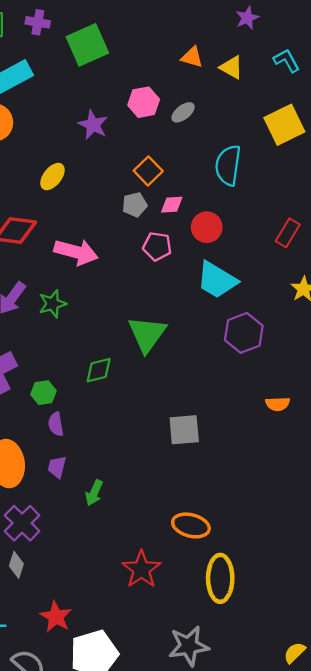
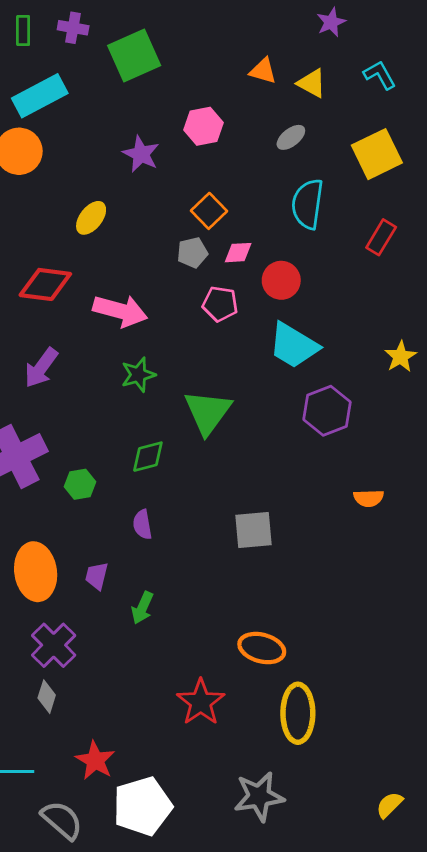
gray ellipse: (183, 112) -> (291, 137), moved
red rectangle: (288, 233) -> (381, 237), moved
green star: (52, 304) -> (138, 375), moved
purple semicircle: (56, 424) -> (142, 525), moved

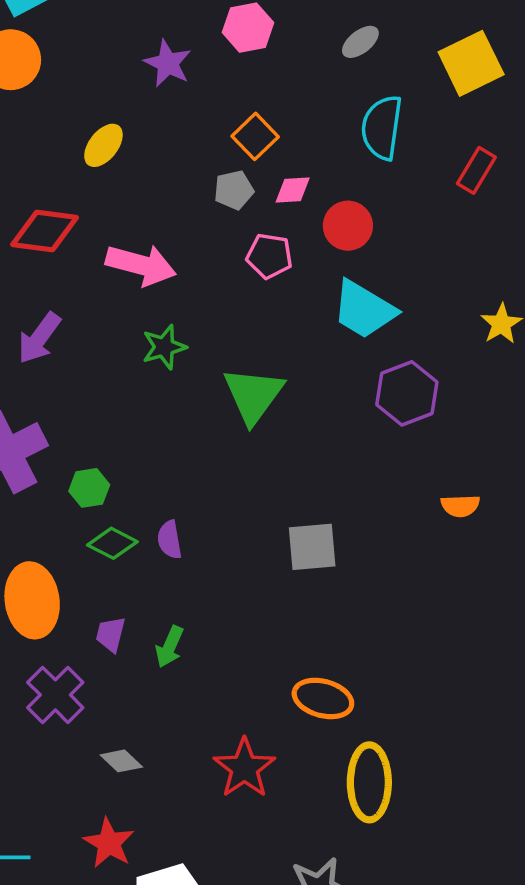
green diamond: (148, 457) -> (112, 543), moved, turned 42
purple trapezoid: (97, 576) -> (111, 634), moved
gray diamond: (47, 697) -> (121, 761), moved, turned -64

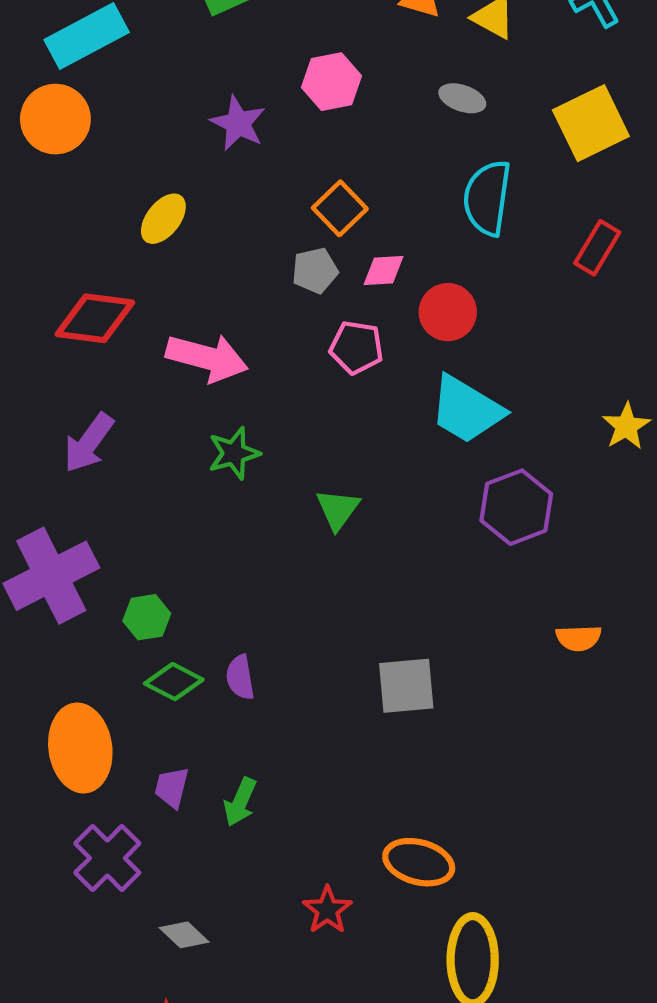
gray ellipse: (360, 42) -> (462, 98), turned 57
green triangle: (253, 395) -> (338, 509), size x0.6
red star: (244, 768) -> (327, 910), moved, size x0.7

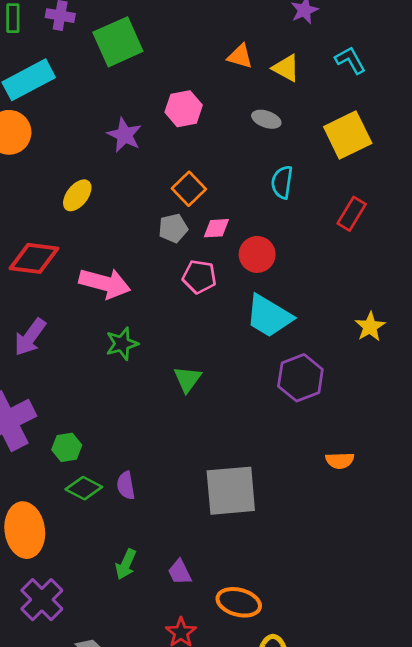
cyan semicircle: (487, 198) -> (282, 182), size x0.7
gray square: (406, 686) -> (231, 491), size x1.4
purple trapezoid: (172, 787) -> (180, 572), moved, turned -40

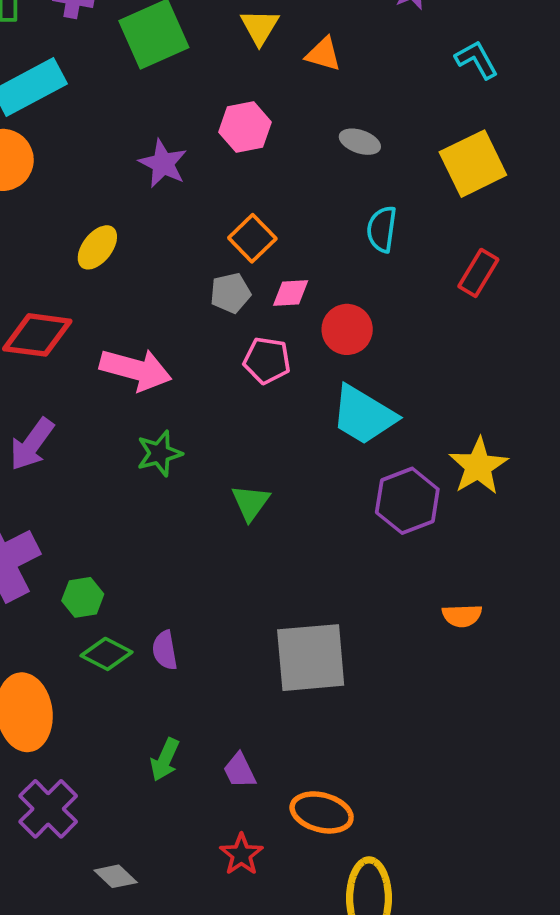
yellow triangle: (286, 68) -> (260, 27), moved, turned 32
yellow star: (370, 327) -> (478, 466), moved, size x1.4

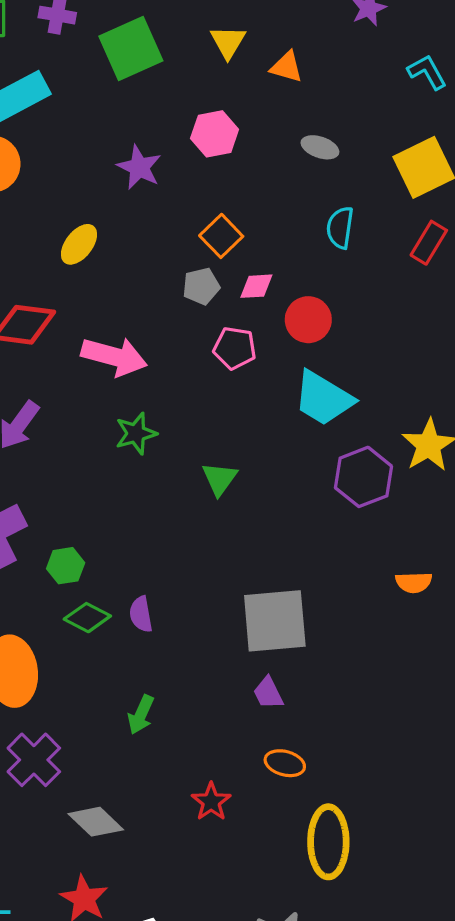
red rectangle: (478, 273) -> (429, 243), moved
purple trapezoid: (240, 771) -> (268, 693), moved
orange ellipse: (322, 812) -> (285, 763), size x0.7
gray diamond: (116, 876) -> (96, 822), size x1.4

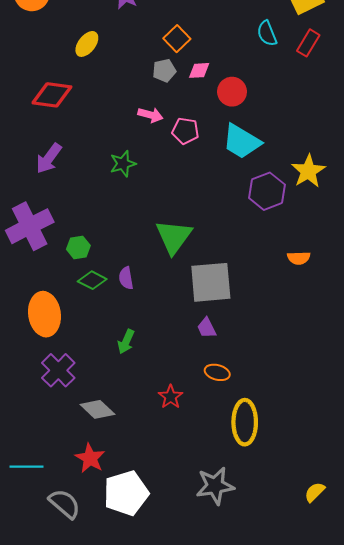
cyan semicircle: (340, 228) -> (267, 33), moved, turned -30
pink pentagon: (235, 348) -> (185, 131), moved
pink arrow: (114, 356) -> (150, 115), moved, size x0.6
green triangle: (220, 479) -> (174, 237), moved, size x1.6

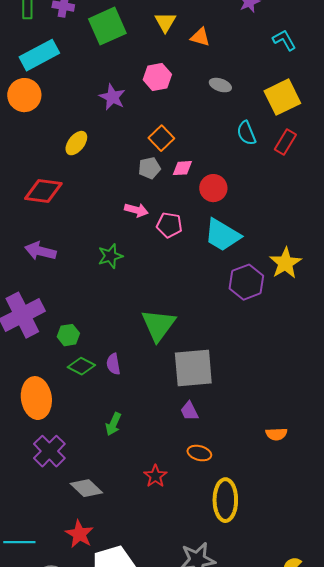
purple arrow: (49, 158) -> (40, 251), turned 68
orange semicircle: (299, 258) -> (276, 434), moved

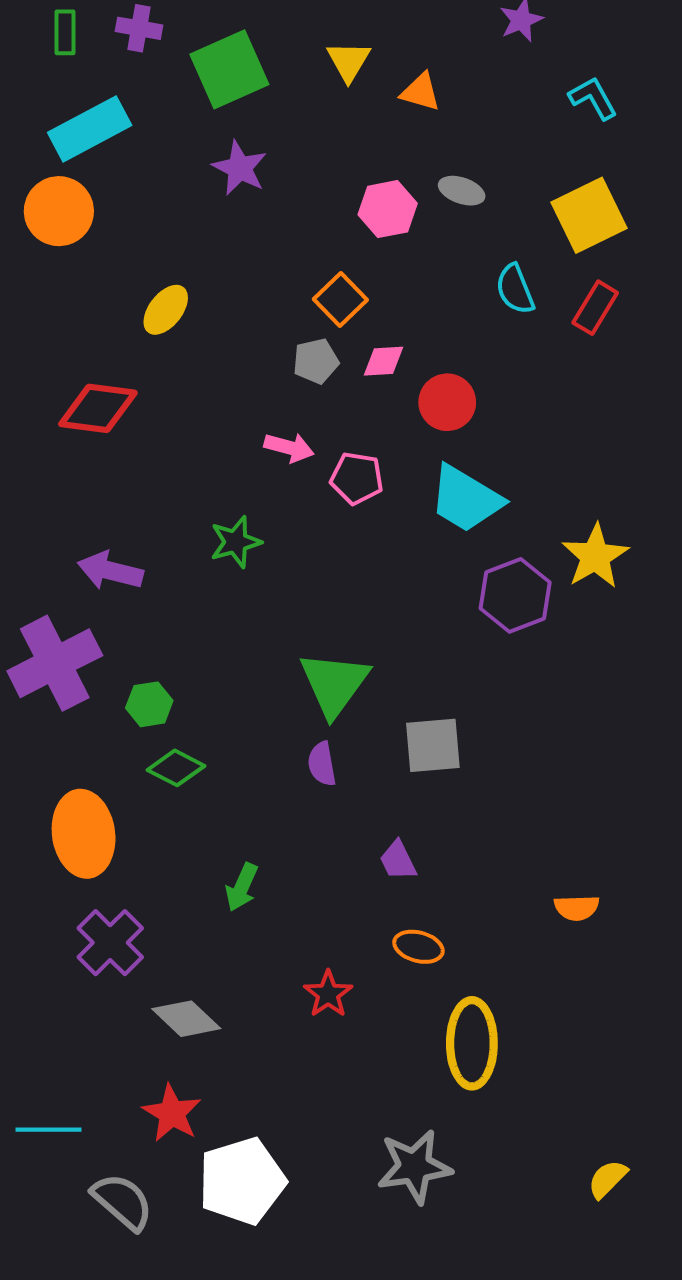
pink hexagon: (157, 77) -> (388, 209), moved
purple star: (112, 97) -> (240, 168), moved
purple arrow: (40, 251) -> (110, 571), moved
purple semicircle: (113, 364) -> (322, 764), moved
gray square: (193, 368) -> (433, 745), moved, size x0.7

